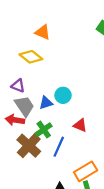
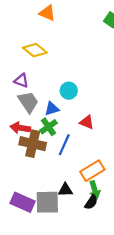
orange triangle: (43, 32) -> (47, 13), moved
blue triangle: (46, 103) -> (52, 109), moved
red arrow: (15, 120) -> (20, 128), moved
brown cross: (29, 146) -> (33, 144), turned -30

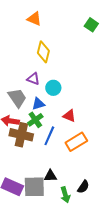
yellow diamond: (35, 50) -> (43, 52), moved, turned 65
purple triangle: (21, 81) -> (33, 79), moved
orange rectangle: (92, 171) -> (76, 142), moved
green arrow: (95, 190) -> (65, 195), moved
black semicircle: (91, 202) -> (83, 187), moved

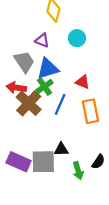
cyan circle: (53, 88) -> (77, 38), moved
blue triangle: (38, 104) -> (48, 68), size x1.5
brown cross: (21, 135) -> (29, 103), turned 30
orange rectangle: (76, 142) -> (90, 111), turned -70

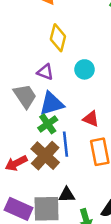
red arrow: (16, 88) -> (16, 163), moved, turned -36
brown cross: (29, 103) -> (45, 156), moved
blue line: (60, 104) -> (65, 144), turned -30

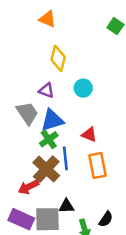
red arrow: (16, 163) -> (28, 187), moved

